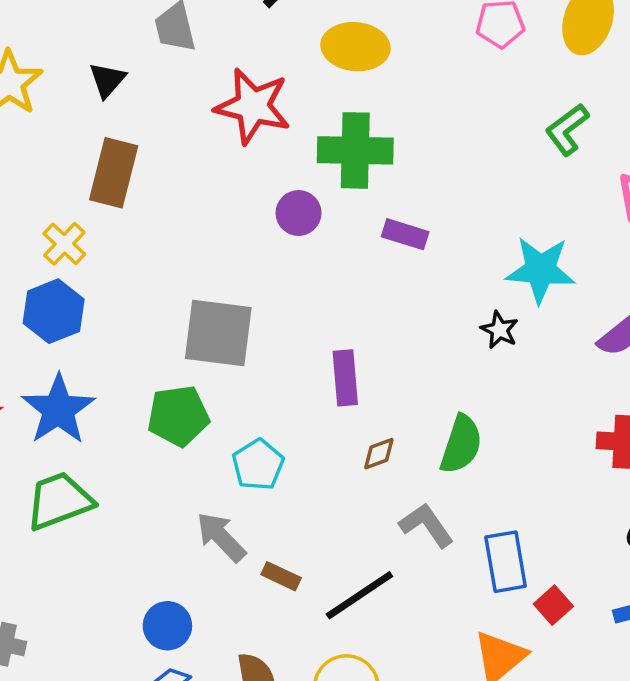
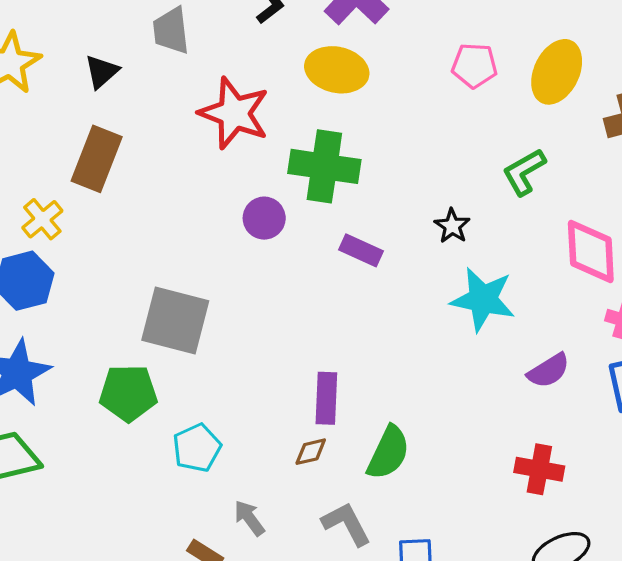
black star: (499, 330) -> (452, 226), moved
purple rectangle: (345, 378) -> (326, 398), moved
gray arrow: (221, 537) -> (249, 518), moved, size x0.7

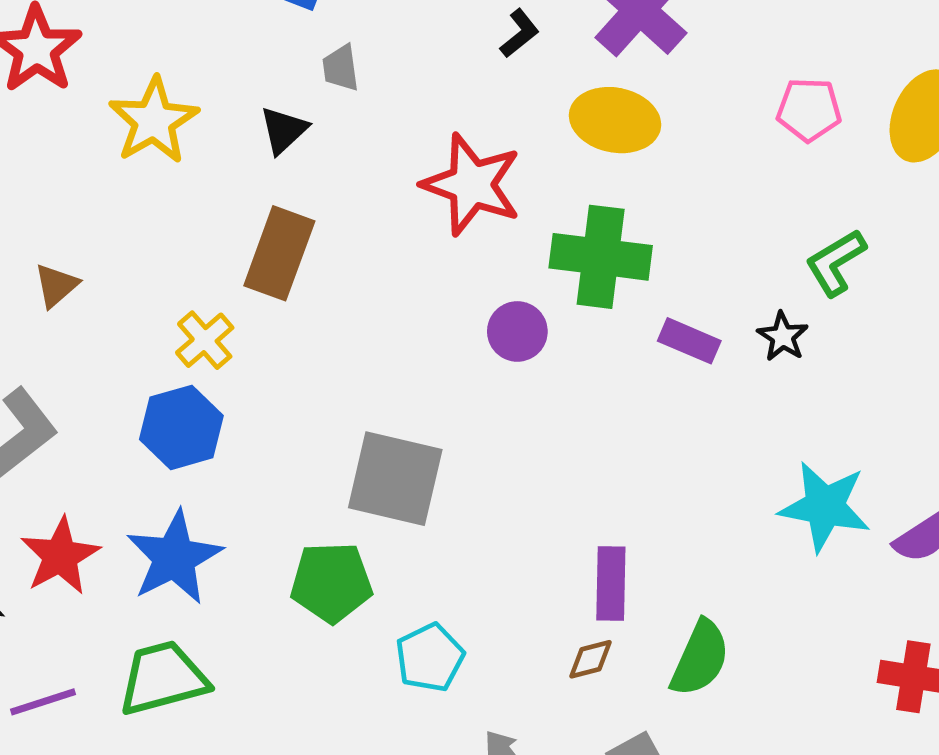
gray trapezoid: (171, 31) -> (341, 68), moved, size x0.7
green L-shape: (524, 172) -> (836, 263), moved
purple rectangle: (361, 250) -> (689, 341), moved
cyan star: (483, 299) -> (825, 507), moved

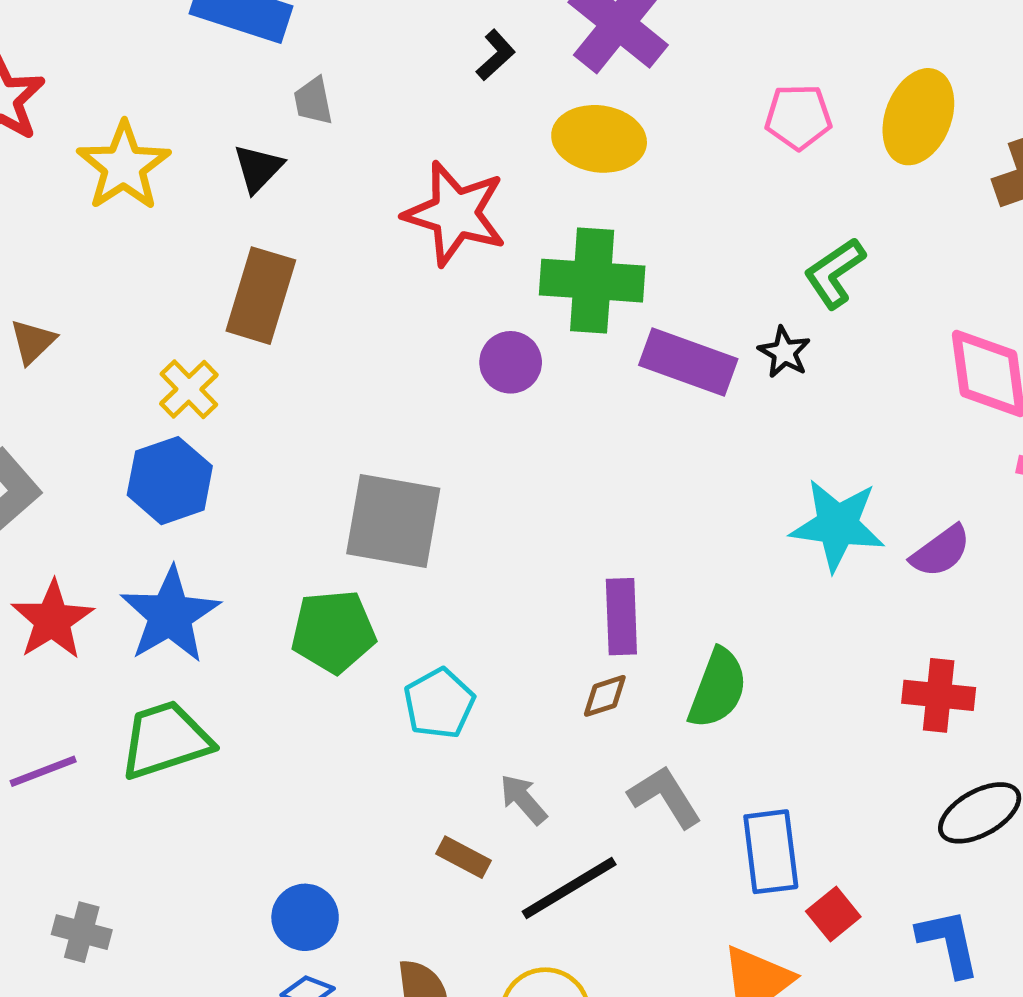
purple rectangle: (689, 341) -> (688, 362), size x1.5

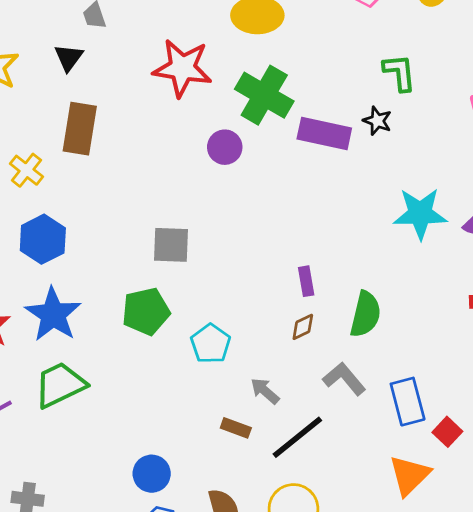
green L-shape: (835, 273) -> (399, 73), turned 126
green cross: (592, 281) -> (264, 95), turned 34
yellow cross: (189, 389) -> (26, 170), moved
gray square: (393, 521) -> (171, 245), size x0.7
purple rectangle: (621, 617) -> (306, 281), size x0.7

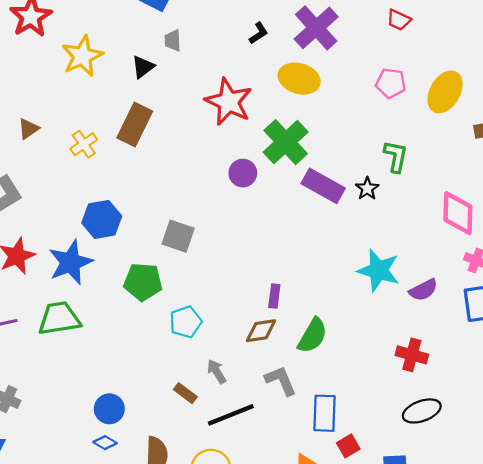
blue hexagon: (43, 239) -> (102, 219), moved
brown diamond: (303, 327) -> (261, 331), size x1.4

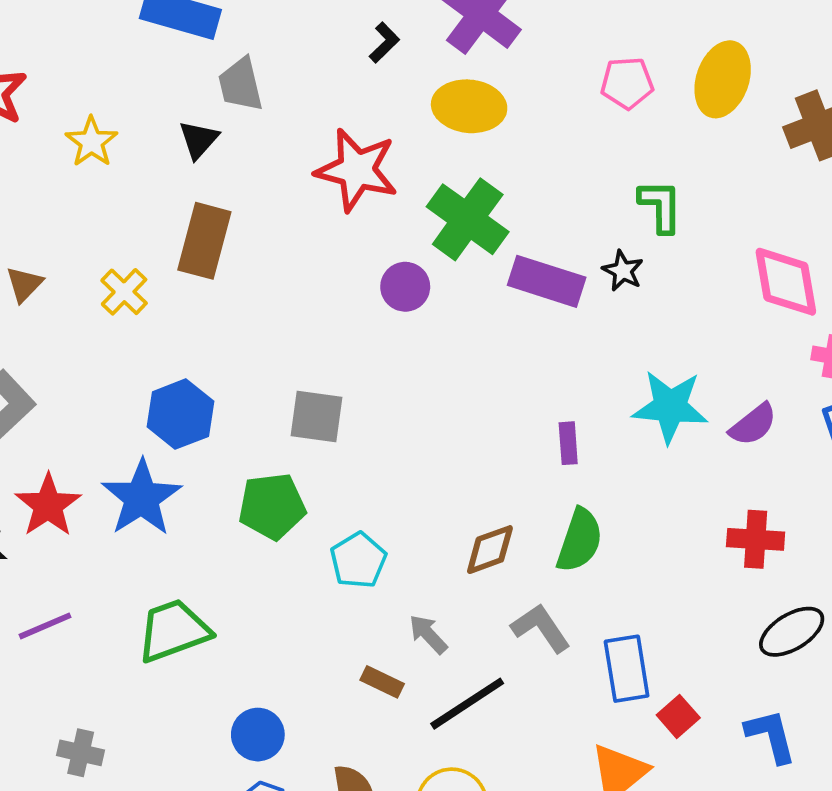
gray trapezoid: (173, 40) -> (241, 84), size x1.4
yellow star: (82, 56) -> (92, 142), size x0.7
purple rectangle: (274, 296) -> (568, 443), moved
green trapezoid: (59, 318) -> (173, 631), moved

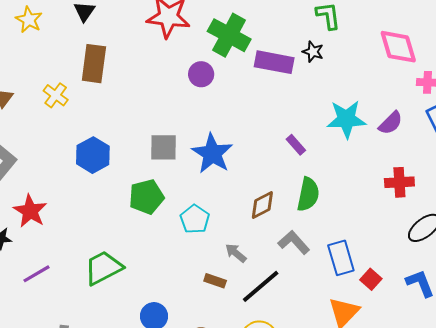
purple rectangle: (568, 443) -> (296, 145), turned -30
blue star: (142, 498) -> (212, 153), moved

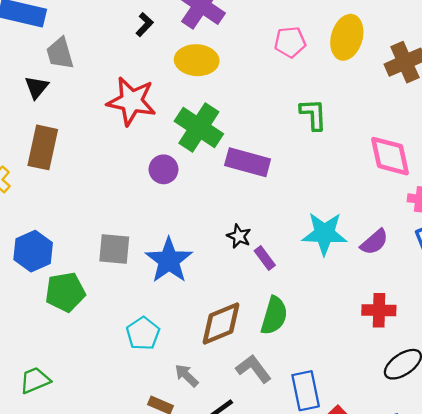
black star: (313, 52) -> (239, 236), moved
green pentagon: (146, 197) -> (65, 292), moved
brown diamond: (262, 205) -> (221, 323), size x1.4
green trapezoid: (103, 268) -> (35, 380), size x0.7

